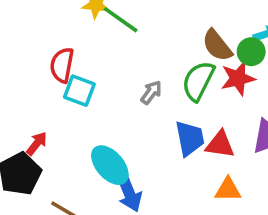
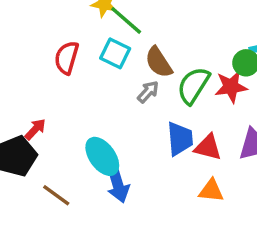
brown semicircle: (217, 45) -> (159, 62), moved
cyan square: (79, 91) -> (115, 53), moved

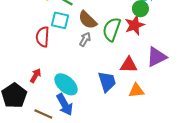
red semicircle: (67, 58) -> (43, 37), moved
red arrow: (35, 129) -> (36, 76), moved
blue trapezoid: (180, 139) -> (107, 82), moved
blue arrow: (118, 184) -> (65, 105), moved

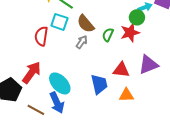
green semicircle: (112, 29) -> (108, 35), size x0.6
red arrow: (36, 76) -> (32, 73), size x1.6

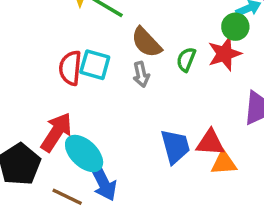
cyan square: (59, 22) -> (95, 65), moved
gray arrow: (82, 42) -> (141, 74), turned 136
red triangle: (121, 70) -> (210, 143), moved
cyan ellipse: (60, 83) -> (84, 153), moved

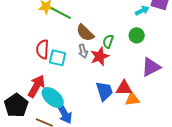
green circle: (235, 27) -> (137, 35), moved
red star: (225, 54) -> (100, 56), moved
cyan square: (95, 65) -> (58, 58), moved

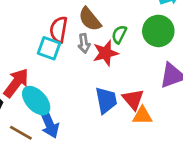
green circle: (137, 35) -> (158, 31), size x1.5
red semicircle: (43, 49) -> (59, 30), moved
red triangle: (124, 88) -> (133, 99), turned 42

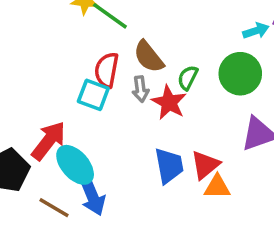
red star: (105, 53) -> (169, 102), turned -30
red triangle: (133, 99) -> (205, 165), turned 30

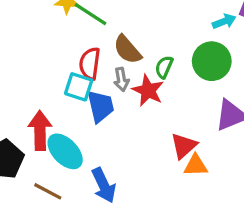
red arrow: (49, 141) -> (40, 130), turned -36
blue trapezoid: (169, 166) -> (100, 106), moved
blue arrow: (92, 196) -> (104, 185), moved

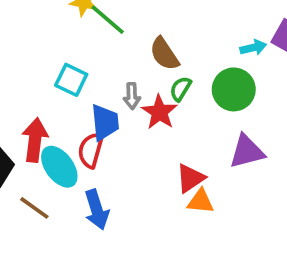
brown semicircle: (127, 50) -> (164, 54), moved
red semicircle: (90, 64) -> (91, 150), moved
cyan square: (79, 87) -> (71, 80), moved

